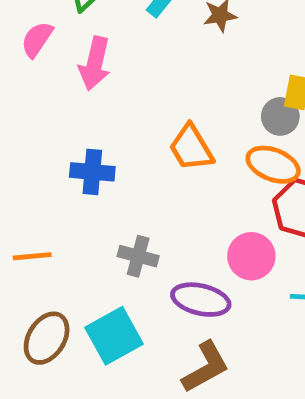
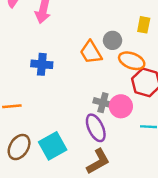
gray circle: (280, 116) -> (113, 40), moved
gray cross: (138, 256) -> (103, 103), moved
purple ellipse: (201, 300) -> (96, 128), turned 52

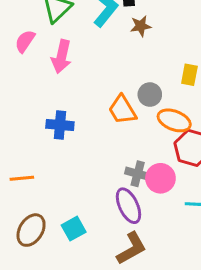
cyan square: (53, 146) -> (74, 229), size x0.7

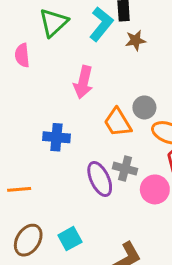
pink semicircle: (25, 41) -> (22, 55), turned -40
pink arrow: (61, 56) -> (83, 82), moved
gray cross: (138, 174) -> (125, 169), moved
purple ellipse: (128, 206) -> (100, 179), moved

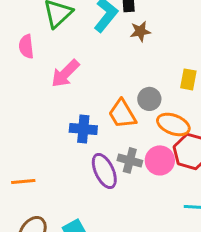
pink arrow: (83, 82) -> (65, 73), moved, turned 32
blue cross: (56, 137) -> (83, 129), moved
pink circle: (155, 189) -> (160, 160), moved

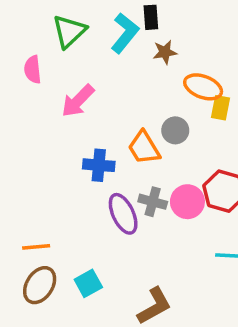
orange ellipse: (173, 124) -> (203, 87), moved
orange line: (23, 181) -> (36, 247), moved

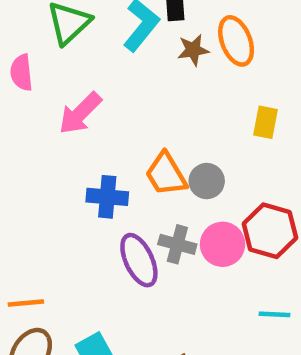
orange ellipse: (203, 87) -> (236, 41), moved, turned 48
gray circle: (175, 130) -> (207, 181), moved

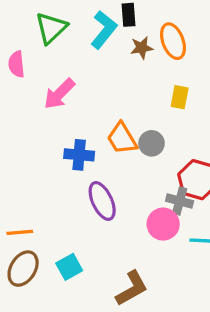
yellow rectangle: (265, 122) -> (180, 97), moved
gray cross: (177, 244) -> (180, 201), moved
pink circle: (223, 244) -> (163, 224), moved

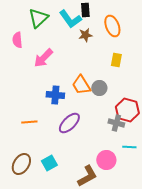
cyan L-shape: (104, 30) -> (70, 19), turned 105
brown star: (142, 48) -> (85, 35), moved
purple ellipse: (102, 201) -> (69, 123), turned 70
pink circle: (163, 224) -> (106, 160), moved
orange line: (20, 232) -> (29, 122), moved

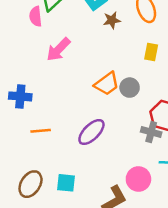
pink semicircle: (17, 40) -> (36, 16), moved
orange trapezoid: (81, 85) -> (107, 84), turned -95
blue cross: (55, 95) -> (20, 96), moved
cyan square: (49, 163) -> (66, 183), turned 35

